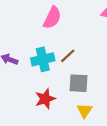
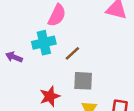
cyan cross: (43, 59) -> (44, 43), moved

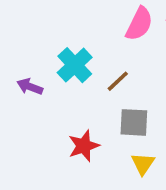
pink semicircle: (57, 15) -> (139, 24), moved
cyan cross: (44, 43) -> (75, 65), turned -30

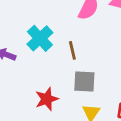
brown line: (118, 81) -> (72, 50), turned -60

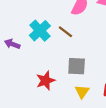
brown line: (72, 50) -> (65, 32), moved, turned -40

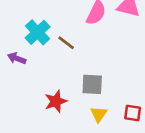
cyan cross: (40, 31) -> (38, 32), moved
brown line: (65, 32) -> (66, 43), moved

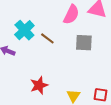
gray square: (92, 84) -> (84, 43), moved

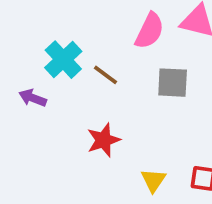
red star: (39, 85) -> (104, 140), moved

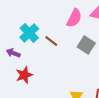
gray square: (173, 83) -> (86, 45), turned 30
red star: (104, 140) -> (24, 75), moved

